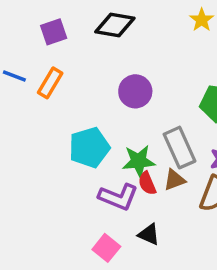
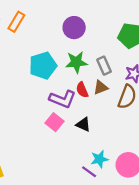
gray rectangle: (180, 148) -> (104, 66), size x0.7
green star: (139, 161) -> (76, 62), moved
pink square: (106, 248) -> (54, 122), moved

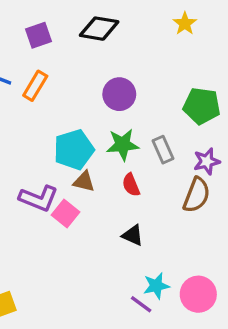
brown triangle: (101, 88) -> (84, 182), moved, turned 35
purple L-shape: (63, 99) -> (39, 198), moved
pink square: (54, 122) -> (65, 213), moved

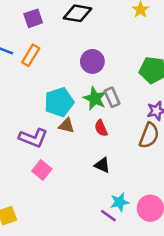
green star: (123, 145) -> (95, 98), turned 30
gray rectangle: (163, 150) -> (112, 97), moved
pink square: (65, 213) -> (42, 170), moved

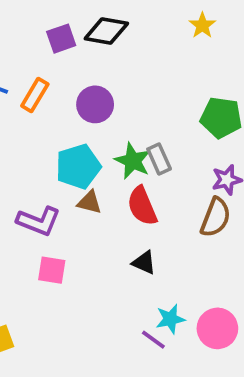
purple square: (33, 18) -> (61, 39), moved
purple circle: (92, 61) -> (95, 104), moved
red semicircle: (101, 128) -> (142, 206), size x1.5
pink square: (42, 170) -> (52, 270), turned -30

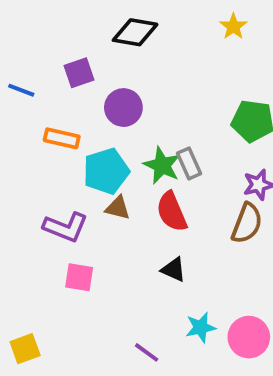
purple square: (61, 39) -> (79, 73), moved
orange rectangle: (35, 95) -> (62, 138), moved, turned 72
purple line: (153, 340) -> (147, 352), moved

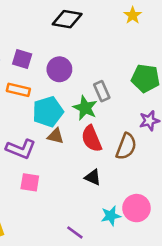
purple square: (79, 73) -> (22, 59), moved, turned 36
gray rectangle: (189, 163) -> (102, 91), moved
brown semicircle: (247, 223) -> (126, 146), moved
pink circle: (249, 337) -> (136, 208), moved

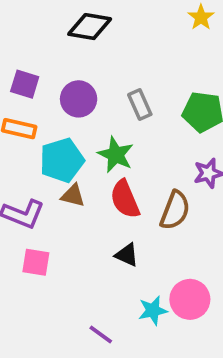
yellow star: (133, 15) -> (201, 17), moved
gray rectangle: (102, 91) -> (140, 105), moved

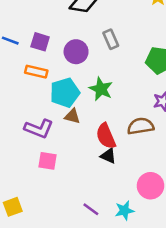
gray rectangle: (140, 105) -> (111, 39), moved
red semicircle: (125, 199) -> (106, 136), moved
brown semicircle: (175, 210) -> (141, 126), turned -120
cyan star: (153, 310) -> (124, 211), moved

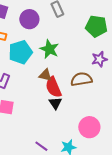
brown triangle: (72, 116) -> (45, 75), moved
black triangle: (108, 156) -> (55, 103), turned 32

